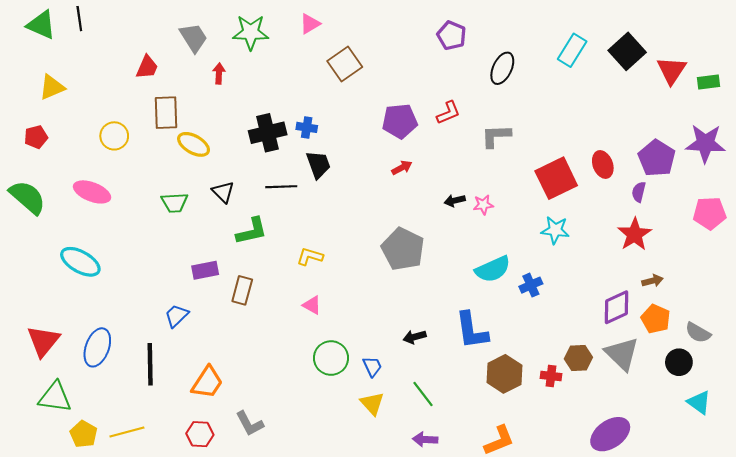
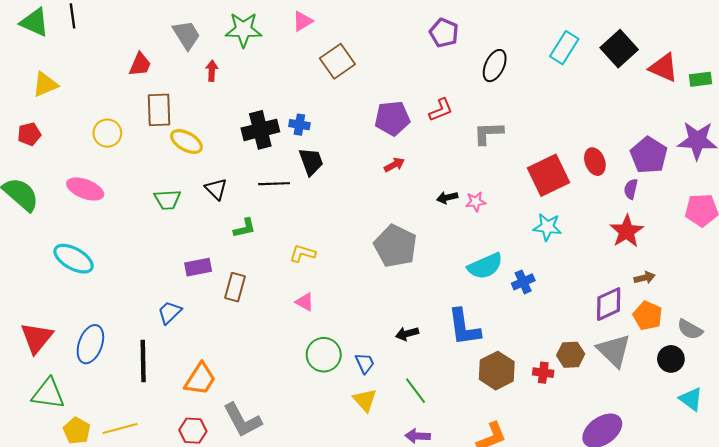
red triangle: (672, 70) -> (664, 68), turned -40
green L-shape: (252, 231) -> (245, 228), size x0.7
gray L-shape: (250, 424) -> (242, 420), size x1.4

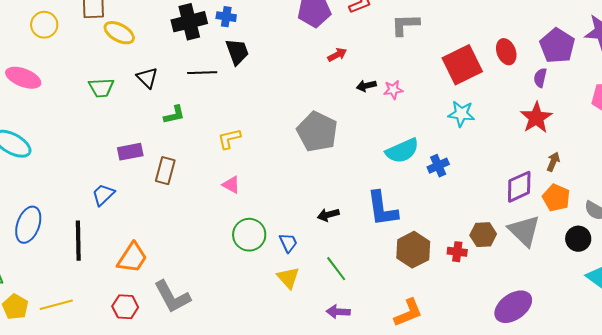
red arrow: (394, 165) -> (337, 55), moved
yellow L-shape: (303, 253) -> (229, 139), turned -30
brown arrow: (645, 278) -> (553, 162), turned -54

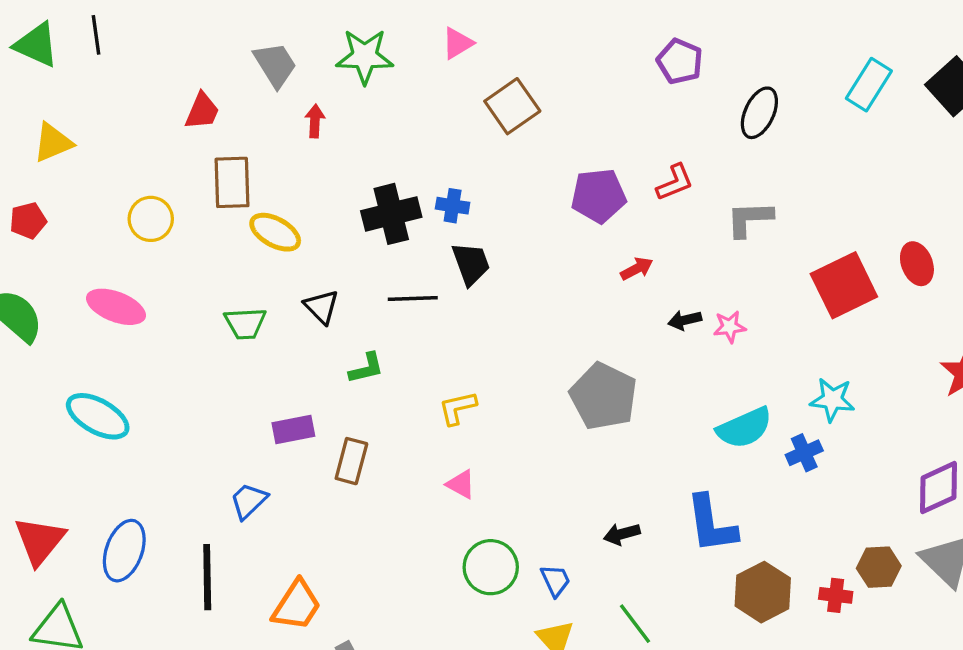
cyan star: (461, 114) -> (832, 400), moved

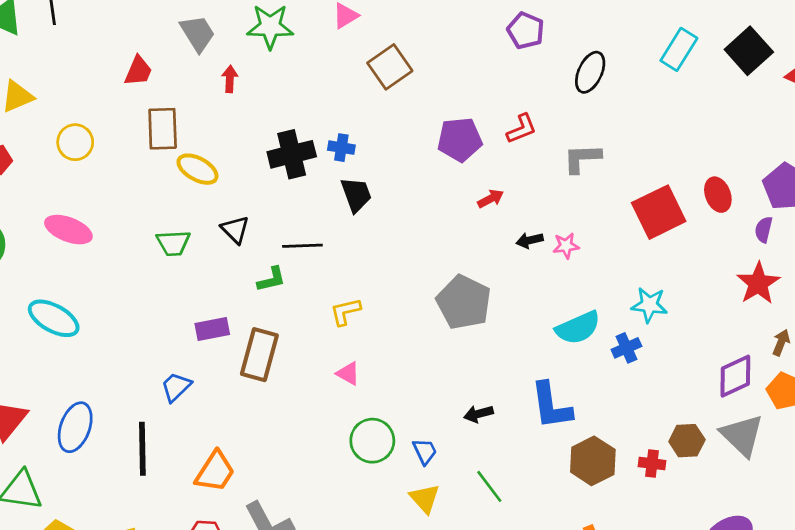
yellow circle: (151, 219) -> (75, 142), moved
black line: (413, 299) -> (302, 246), moved
brown rectangle: (351, 461) -> (259, 355), size x1.4

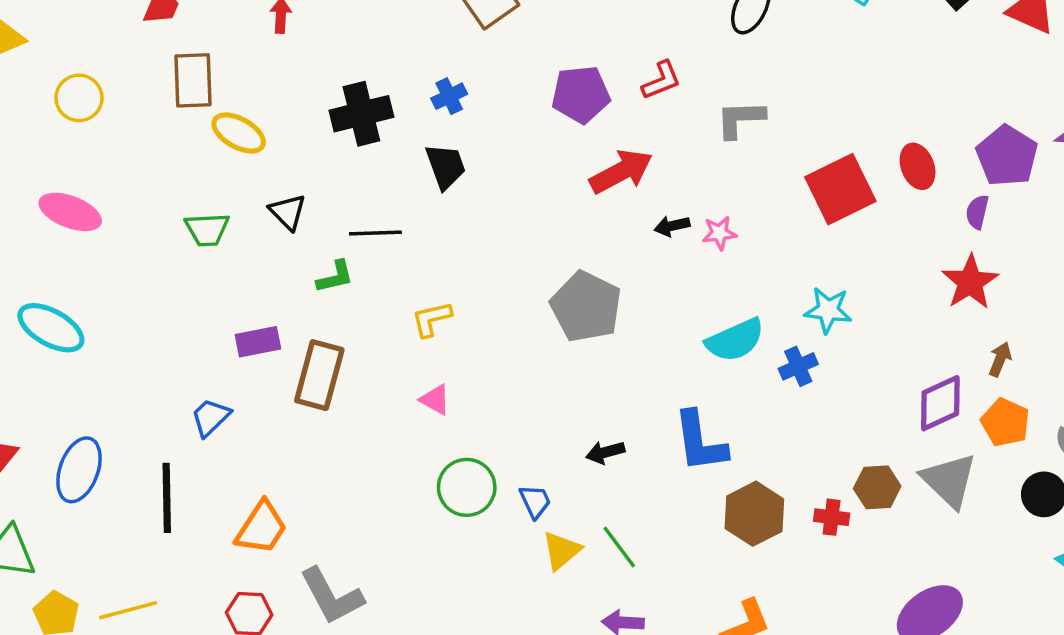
blue cross: (341, 148) -> (449, 96), moved, turned -35
red arrow: (491, 199) -> (621, 172), size x1.8
yellow triangle: (425, 498) -> (561, 551), moved, turned 32

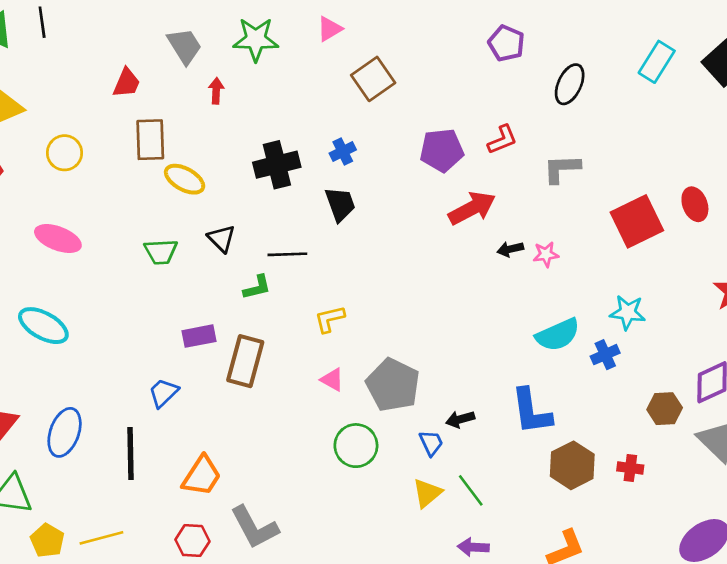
gray pentagon: (586, 307) -> (393, 385), moved
brown hexagon: (877, 487) -> (665, 409), moved
blue trapezoid: (535, 501) -> (431, 443), moved

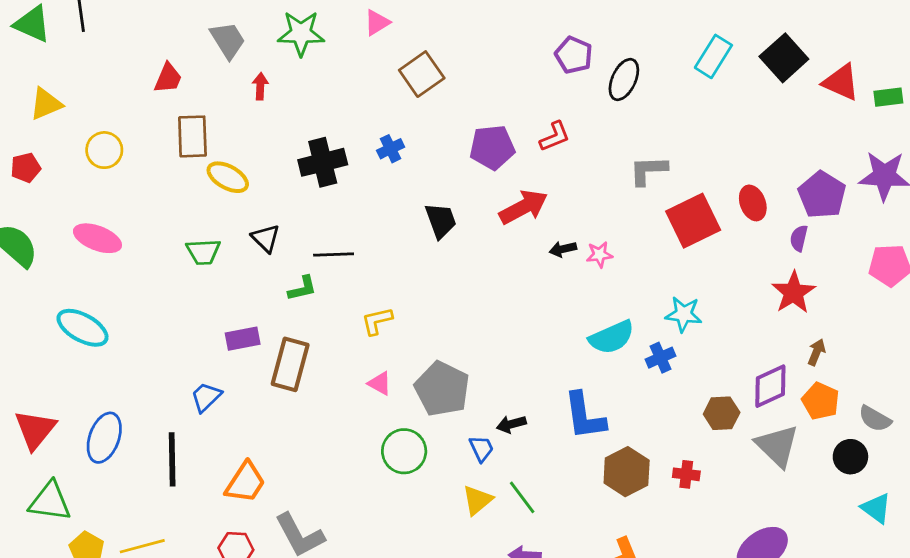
purple pentagon: (506, 43) -> (574, 55), moved
gray L-shape: (562, 169) -> (648, 170), moved
black trapezoid: (340, 204) -> (441, 221), moved

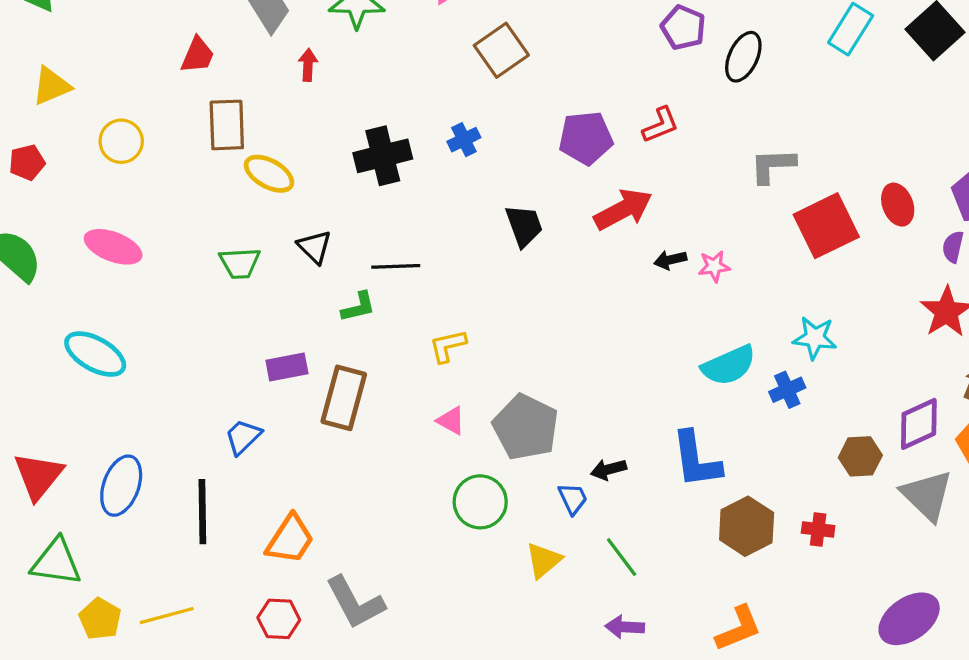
yellow triangle: (477, 500) -> (544, 560), moved

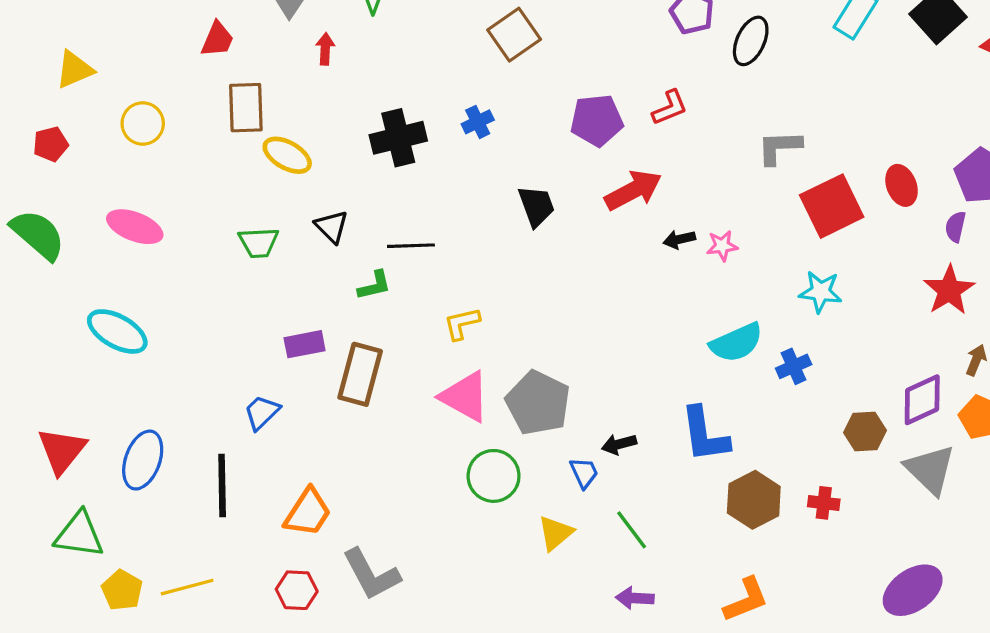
cyan star: (815, 338) -> (821, 292), moved
pink triangle: (451, 421) -> (465, 397), size x1.8

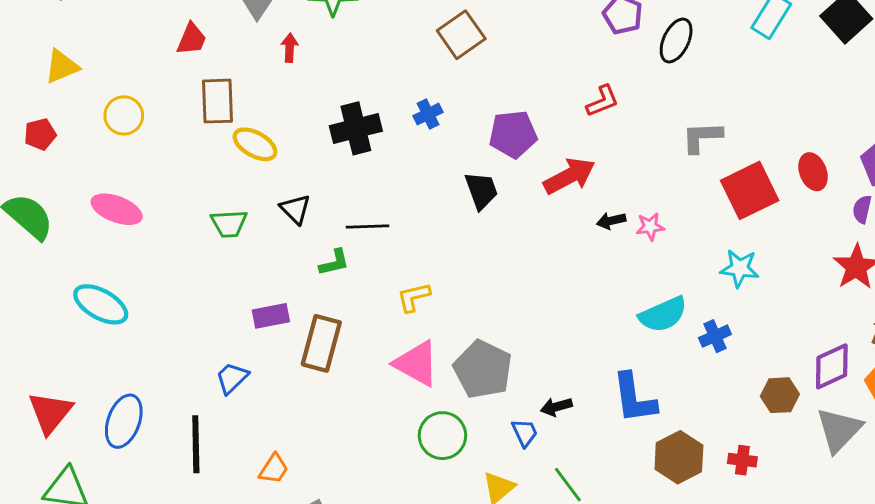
purple pentagon: (597, 120) -> (513, 134), moved
gray triangle: (930, 470) -> (839, 430), turned 30
orange trapezoid: (308, 512) -> (274, 469), size x0.7

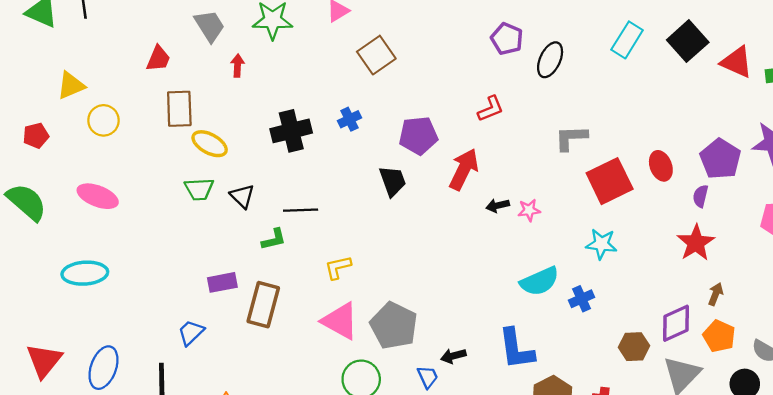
yellow triangle: (62, 66) -> (71, 85), moved
red arrow: (569, 176) -> (464, 169), turned -36
green trapezoid: (229, 224) -> (199, 189), moved
cyan ellipse: (101, 304) -> (85, 273), turned -33

